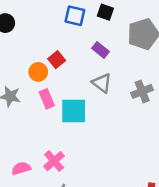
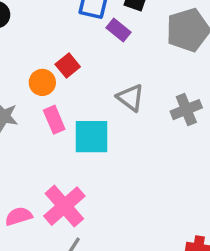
purple rectangle: (101, 50) -> (119, 30), moved
pink cross: (54, 161) -> (64, 206), size x1.4

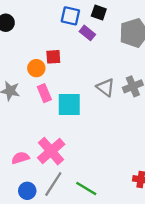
red square: (68, 65) -> (53, 57), turned 35
gray triangle: (130, 98) -> (106, 87), moved

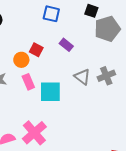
black square: (99, 12) -> (91, 11), moved
purple rectangle: (87, 33) -> (66, 45), moved
red square: (53, 57) -> (36, 50), turned 32

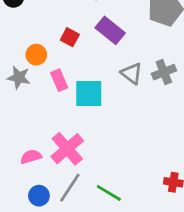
purple rectangle: (66, 45) -> (110, 30), size x1.5
orange circle: (21, 60) -> (36, 55), moved

